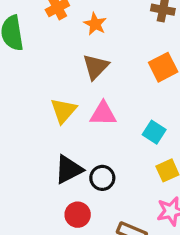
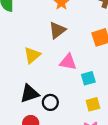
pink triangle: (103, 114) -> (68, 62), moved
cyan square: (154, 132) -> (88, 78), turned 32

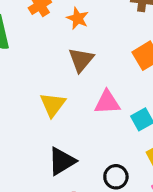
black circle: (50, 102) -> (116, 177), moved

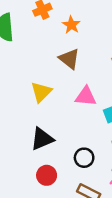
brown triangle: (81, 60) -> (69, 59), turned -40

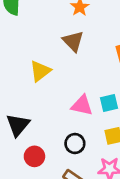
pink triangle: (86, 96) -> (82, 105), moved
black triangle: (42, 139) -> (18, 125), moved, turned -35

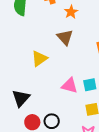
black circle: (75, 144) -> (52, 121), moved

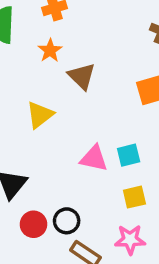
orange star: (71, 12) -> (50, 50), moved

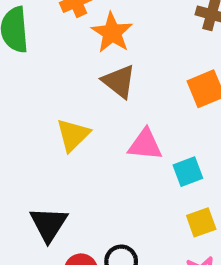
orange star: (50, 50) -> (112, 33), moved, size x1.4
pink triangle: (94, 158) -> (145, 145), moved

